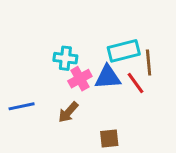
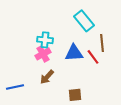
cyan rectangle: (124, 51) -> (84, 21), moved, turned 65
pink cross: (80, 79) -> (43, 54), moved
blue line: (22, 106) -> (15, 87), moved

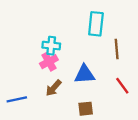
cyan rectangle: (84, 21) -> (96, 24), turned 45
blue triangle: (74, 53) -> (84, 74), moved
red line: (93, 57) -> (122, 86), moved

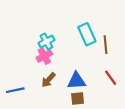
cyan rectangle: (96, 24) -> (87, 34), moved, turned -30
cyan cross: (51, 46) -> (46, 41), turned -35
blue triangle: (84, 74) -> (76, 81), moved

